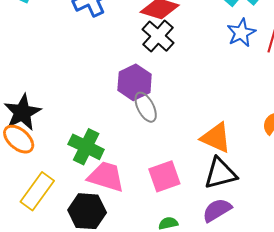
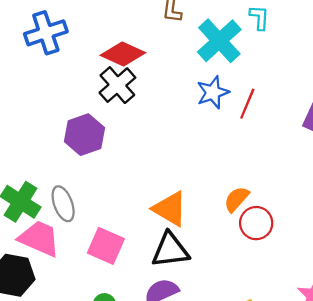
gray ellipse: (146, 107) -> (63, 204), moved
pink square: (164, 176) -> (106, 246), turned 36

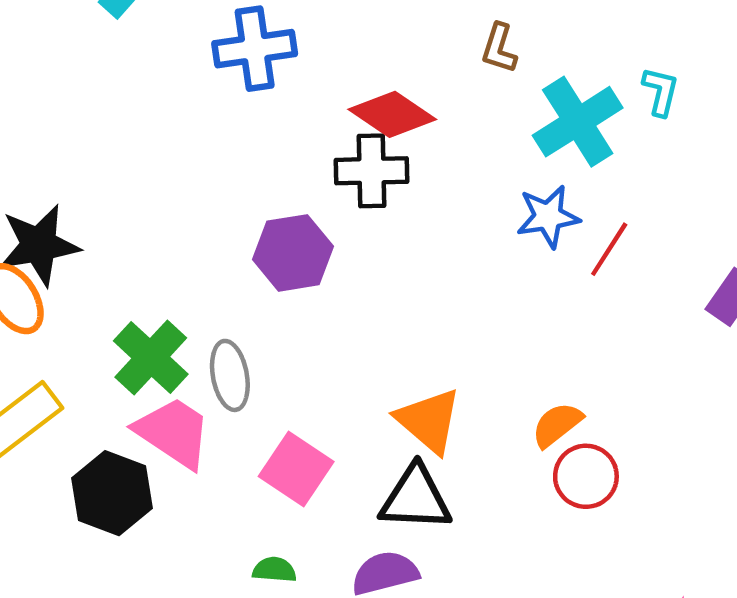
black cross: (117, 85) -> (372, 171), turned 30

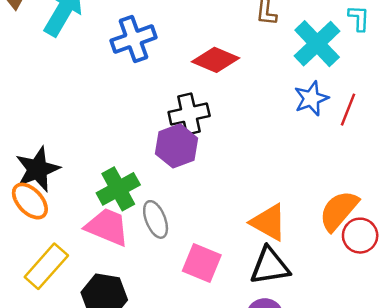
black cross: (372, 171) -> (189, 114), moved
green cross: (151, 357) -> (118, 189), moved, turned 30
orange semicircle: (557, 425) -> (339, 211), size x1.5
pink trapezoid: (173, 432) -> (107, 227), moved

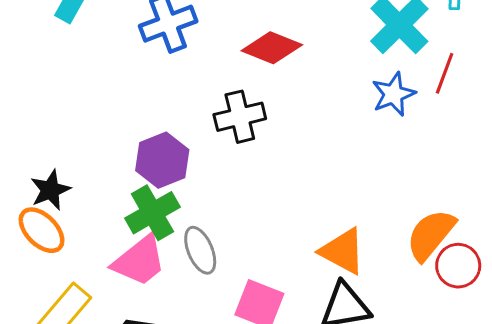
red line: (348, 110) -> (445, 73), moved
purple hexagon: (177, 146) -> (162, 160), moved
black star: (38, 169) -> (50, 190), size x0.7
pink trapezoid: (107, 227) -> (139, 261), turned 120

